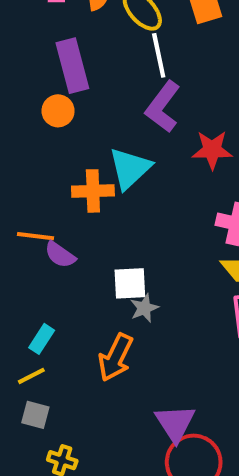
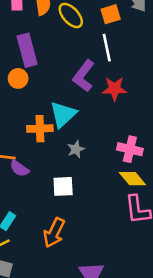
white line: (159, 55) -> (107, 48), moved
red star: (212, 150) -> (114, 89), moved
gray star: (144, 308) -> (76, 149), moved

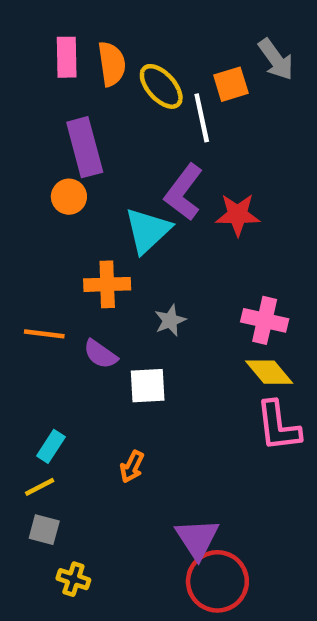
white line: (107, 48) -> (202, 118), moved
cyan triangle: (63, 114) -> (148, 230), moved
purple semicircle: (19, 168) -> (100, 354), moved
orange arrow: (54, 233) -> (132, 467), size x0.6

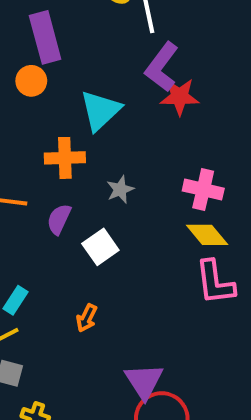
purple L-shape: (184, 192) -> (162, 67), moved
purple semicircle: (100, 354) -> (59, 219), turned 80
white square: (148, 386) -> (100, 247), turned -32

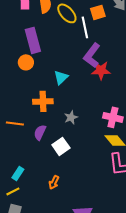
cyan triangle: (100, 110) -> (61, 77), size x0.7

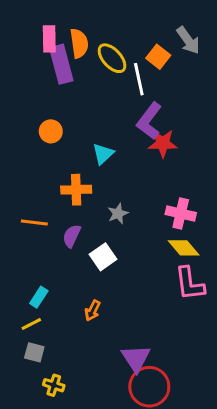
orange square: (98, 12) -> (158, 57), turned -35
purple rectangle: (33, 40) -> (61, 64), moved

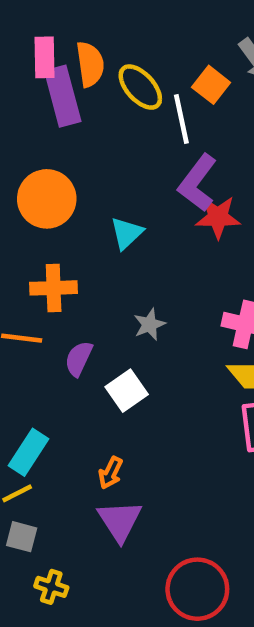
orange circle: (51, 131) -> (47, 199), size x1.6
orange cross: (76, 190) -> (54, 288), moved
cyan rectangle: (39, 297) -> (28, 452), size x1.4
purple triangle: (136, 358) -> (120, 521), moved

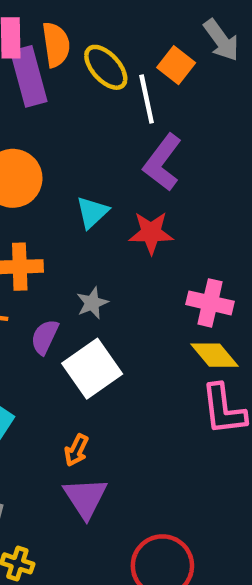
red star: (218, 217) -> (151, 233), moved
gray star: (149, 324) -> (92, 303), moved
white square: (127, 391) -> (92, 369), size x1.4

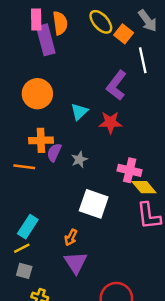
yellow ellipse: (106, 67) -> (101, 22), moved
white line: (147, 99) -> (143, 60), moved
pink cross: (210, 303) -> (130, 170), moved
purple semicircle: (45, 337) -> (54, 152), moved
white square: (92, 369) -> (94, 204), moved, turned -36

